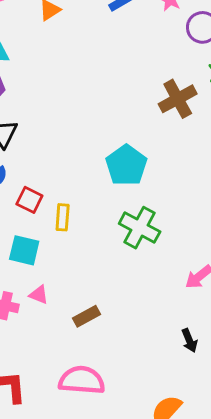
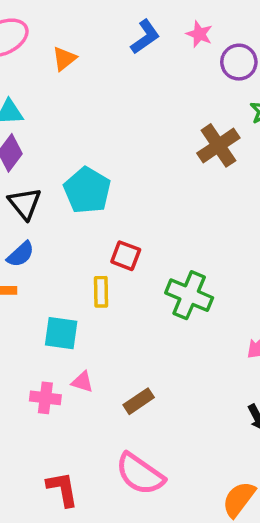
cyan pentagon: (126, 165) -> (87, 190), moved
red square: (29, 200) -> (126, 256), moved
pink semicircle: (82, 380) -> (140, 474), turned -144

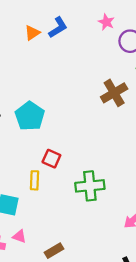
blue L-shape: (145, 37) -> (58, 27), moved
orange triangle: (64, 59) -> (32, 33), moved
green cross: (189, 295) -> (90, 186), turned -32

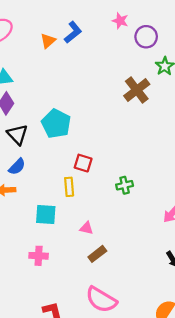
green cross: (90, 186) -> (125, 185), size x0.6
pink triangle: (19, 236) -> (87, 228), moved

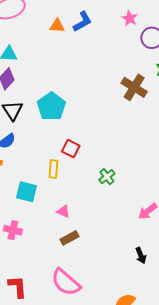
orange triangle: (48, 41) -> (57, 26), turned 35
brown cross: (137, 90) -> (134, 87), turned -30
green cross: (125, 185) -> (107, 177), turned -35

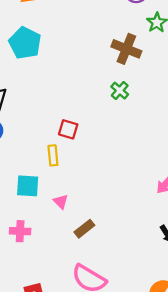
cyan pentagon: (51, 106) -> (25, 43), moved
green cross: (107, 177) -> (120, 91), moved
pink triangle: (63, 211) -> (61, 202), moved, turned 32

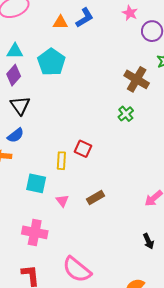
red square: (68, 129) -> (83, 149), moved
brown rectangle: (84, 229) -> (96, 197), moved
pink cross: (20, 231) -> (35, 232), moved, size x1.4

